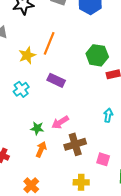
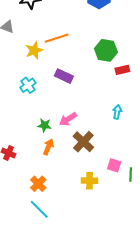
orange line: (49, 43) -> (57, 38), turned 50
brown cross: (75, 144) -> (83, 142), turned -30
pink square: (103, 159) -> (114, 165), moved

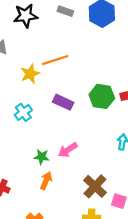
green hexagon: (106, 50) -> (102, 96), moved
brown cross: (83, 142) -> (95, 186), moved

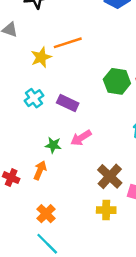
purple rectangle: (63, 102) -> (68, 103), moved
orange arrow: (46, 181) -> (40, 170), moved

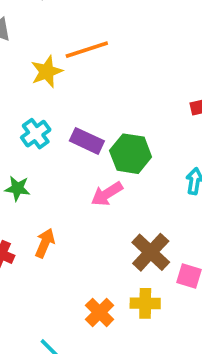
green hexagon: (117, 81) -> (131, 154), moved
green star: (53, 145) -> (17, 188), moved
orange cross: (46, 214) -> (100, 312), moved

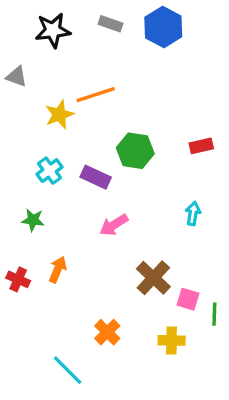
green hexagon: (131, 154) -> (135, 151), moved
yellow cross: (145, 303) -> (172, 340), moved

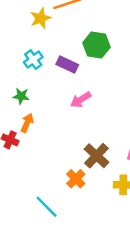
orange arrow: (58, 270) -> (27, 123), moved
brown cross: (153, 278) -> (96, 156), moved

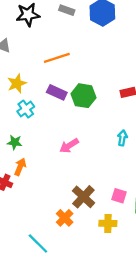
yellow star: (41, 18) -> (17, 83), moved
purple rectangle: (67, 64) -> (57, 92), moved

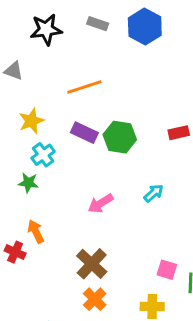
cyan arrow: (122, 138) -> (154, 193), moved, turned 40
green star: (15, 142) -> (28, 183), moved
orange arrow: (20, 167) -> (36, 231), turned -49
brown cross: (83, 197) -> (92, 264), moved

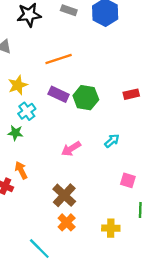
pink square: (167, 270) -> (128, 180), moved

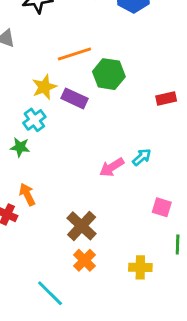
yellow star: (18, 85) -> (44, 87), moved
green hexagon: (86, 98) -> (109, 74), moved
pink arrow: (71, 149) -> (112, 167), moved

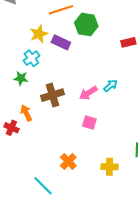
pink square: (162, 207) -> (89, 122), moved
brown cross: (82, 226) -> (53, 95), moved, turned 30

